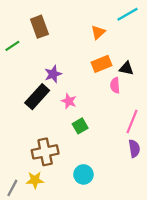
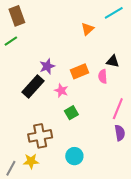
brown rectangle: (39, 27) -> (17, 16), moved
orange rectangle: (102, 64) -> (79, 71), moved

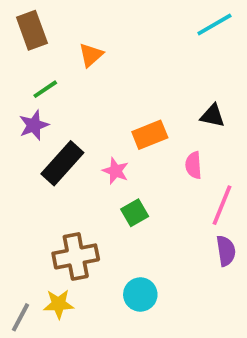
orange triangle: (88, 29) -> (91, 55), moved
green line: (11, 41) -> (45, 89), moved
purple star: (47, 66) -> (34, 125), moved
pink semicircle: (103, 76) -> (194, 165), moved

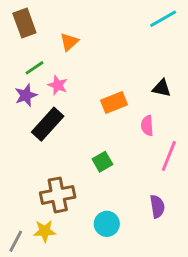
pink star: (116, 171) -> (58, 85), moved
purple semicircle: (226, 251) -> (157, 206), moved

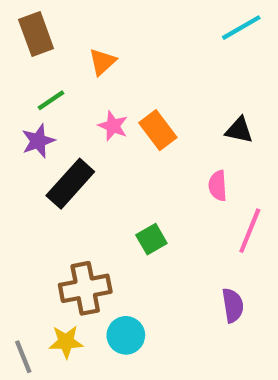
pink star: (58, 85) -> (113, 126), moved
orange rectangle: (114, 103) -> (158, 130), moved, turned 75
cyan circle: (107, 224) -> (126, 335), moved
gray line: (16, 241) -> (23, 357), turned -50

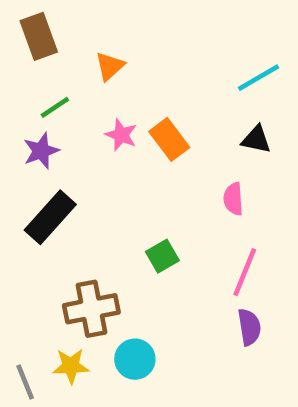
cyan line: (241, 28) -> (258, 78), moved
black rectangle: (70, 184) -> (50, 217), moved
pink line: (250, 231) -> (245, 272), moved

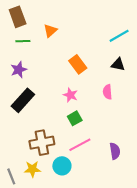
green line: (55, 107) -> (23, 41), moved, turned 32
pink star: (121, 135) -> (70, 95), moved
pink line: (245, 272) -> (80, 145), moved, turned 40

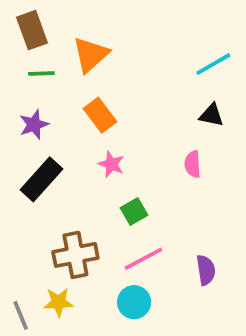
orange triangle: (50, 31) -> (91, 55), size x1.5
orange rectangle: (78, 64) -> (100, 115), moved
pink star: (70, 95) -> (111, 164), moved
cyan circle: (62, 166) -> (134, 302), moved

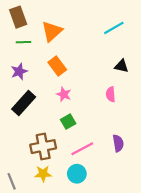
cyan line: (213, 64) -> (114, 28), moved
green square: (134, 211) -> (68, 122), moved
purple semicircle: (206, 270) -> (118, 143), moved
yellow star: (58, 302) -> (43, 174), moved

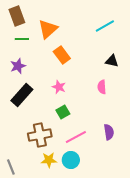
orange rectangle: (57, 66) -> (62, 55), moved
yellow star: (43, 174) -> (49, 160), moved

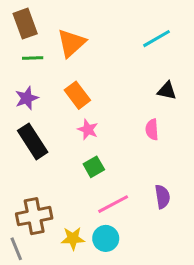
orange rectangle: (62, 55) -> (77, 95), moved
black rectangle: (22, 95) -> (33, 141), turned -75
brown cross: (40, 135) -> (34, 216), moved

